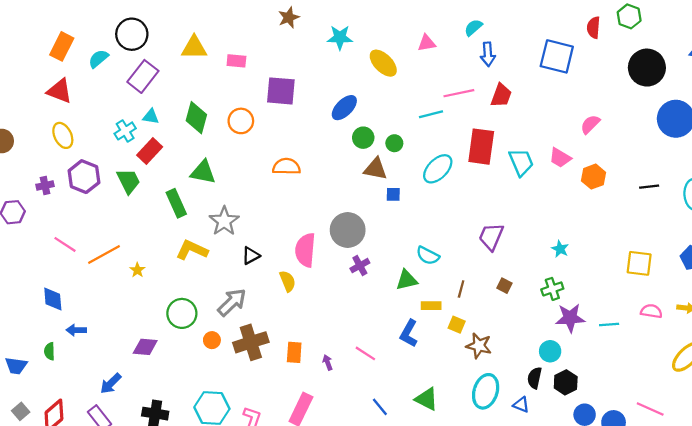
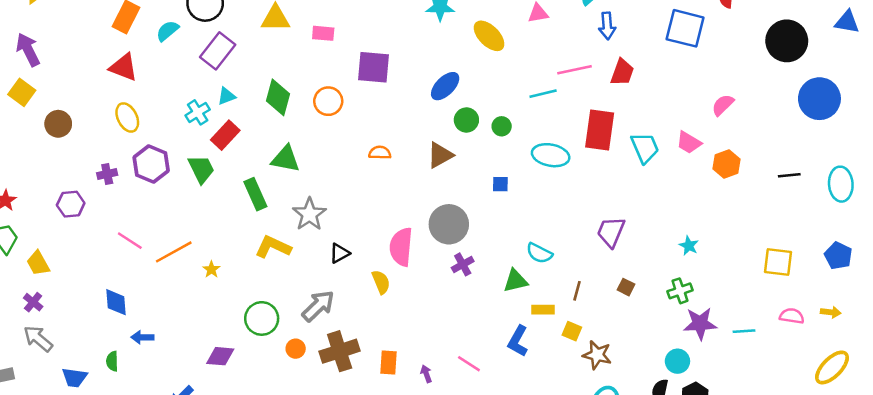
cyan triangle: (151, 117) -> (227, 96), turned -30
orange semicircle: (286, 167) -> (380, 153), size x0.7
brown triangle: (375, 169) -> (440, 155), moved, turned -40
cyan ellipse: (438, 169) -> (551, 155), turned 56

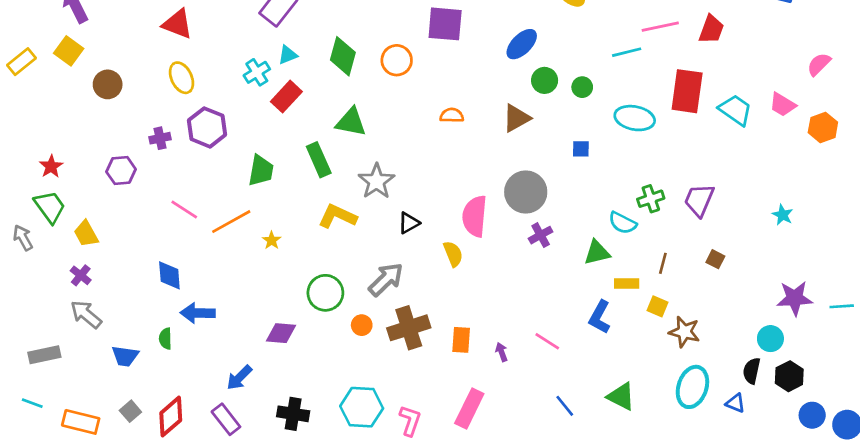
cyan trapezoid: (645, 148) -> (735, 110), turned -32
green trapezoid: (201, 169) -> (261, 170), moved, turned 36
green cross: (680, 291) -> (651, 199), moved
blue arrow: (142, 337) -> (198, 313), size x1.4

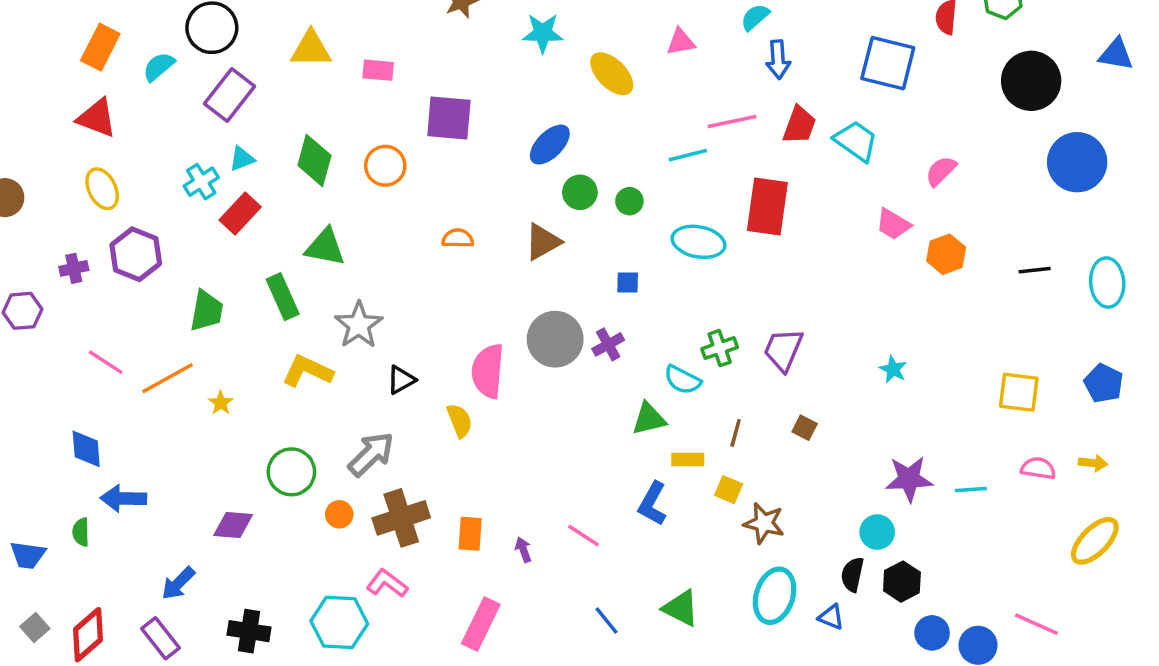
cyan trapezoid: (735, 110) -> (856, 141), moved
purple cross: (541, 235) -> (608, 344), moved
pink L-shape: (410, 421) -> (387, 583), moved, turned -72

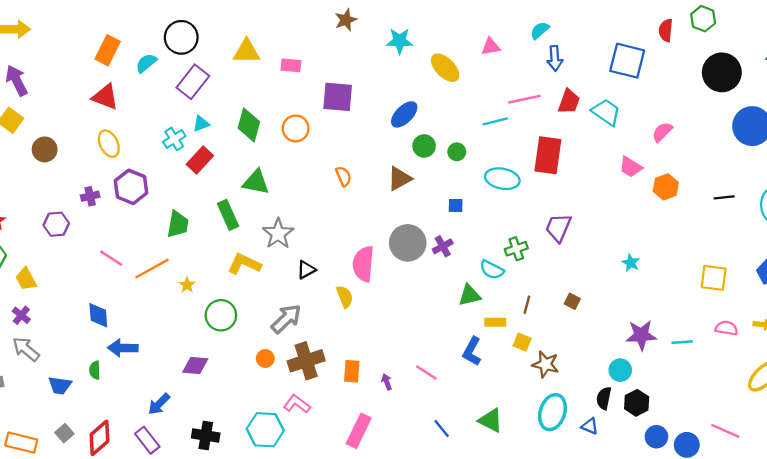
orange semicircle: (458, 238) -> (343, 176), turned 66
purple trapezoid: (783, 350) -> (558, 228), moved
green circle: (291, 472) -> (221, 315), moved

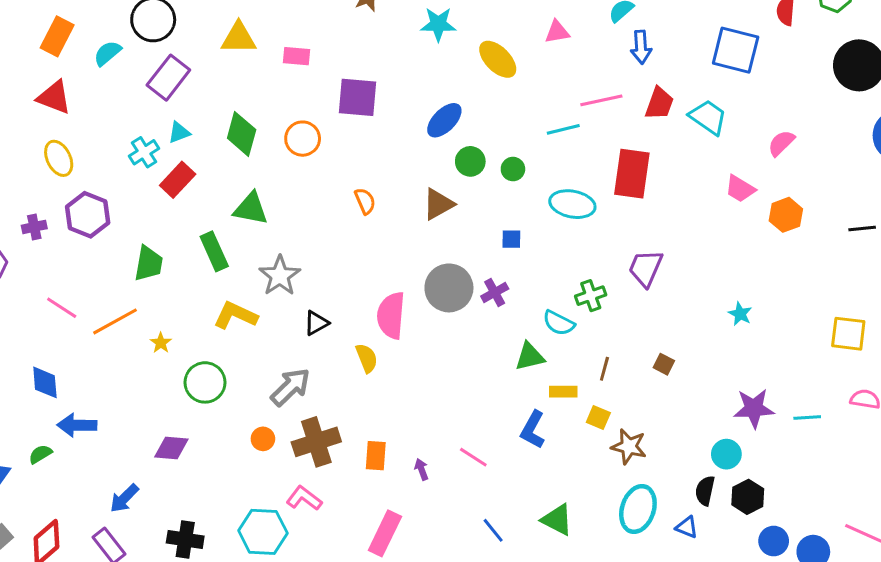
green semicircle: (95, 370) -> (40, 454), turned 60

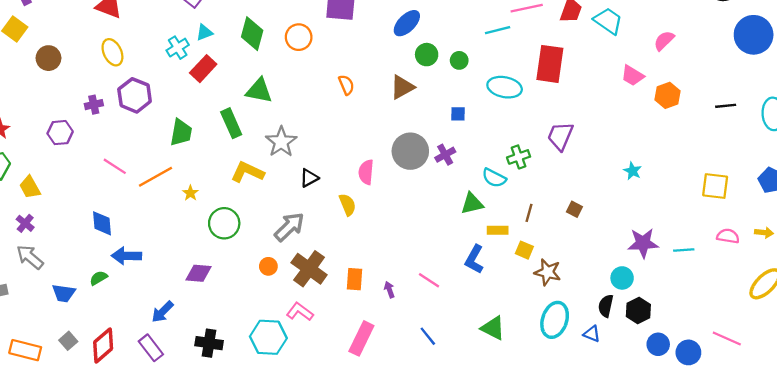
pink semicircle: (391, 315) -> (366, 172), size x0.7
brown cross: (316, 442) -> (309, 269), turned -36
blue line: (493, 530) -> (428, 336), moved

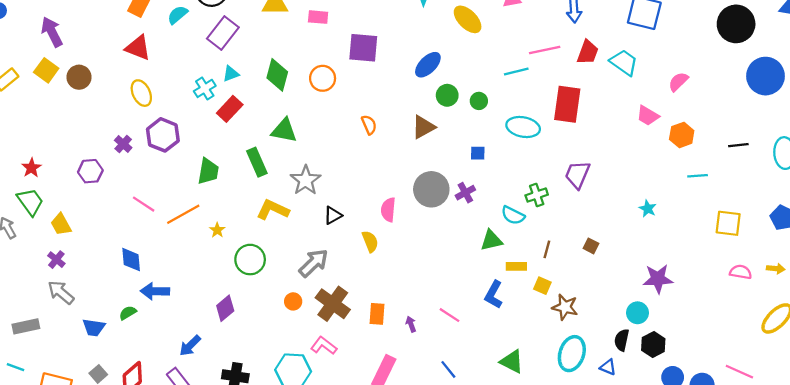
brown circle: (48, 58) -> (79, 77), moved
purple cross: (94, 105) -> (123, 144), turned -36
cyan line: (684, 250) -> (698, 176), moved
purple diamond: (199, 273) -> (225, 308), turned -45

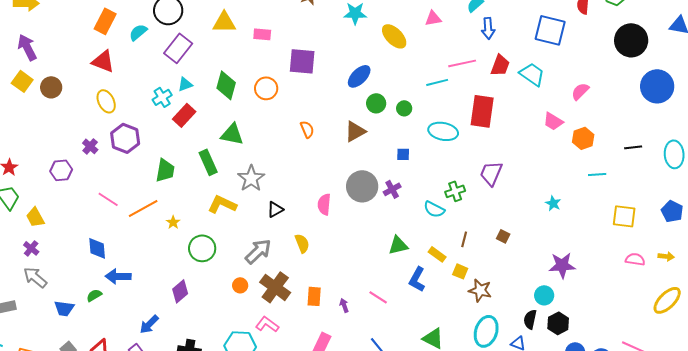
green triangle: (491, 240) -> (398, 245), moved
yellow semicircle: (370, 241) -> (302, 243), moved
yellow rectangle: (516, 266) -> (437, 254), turned 36

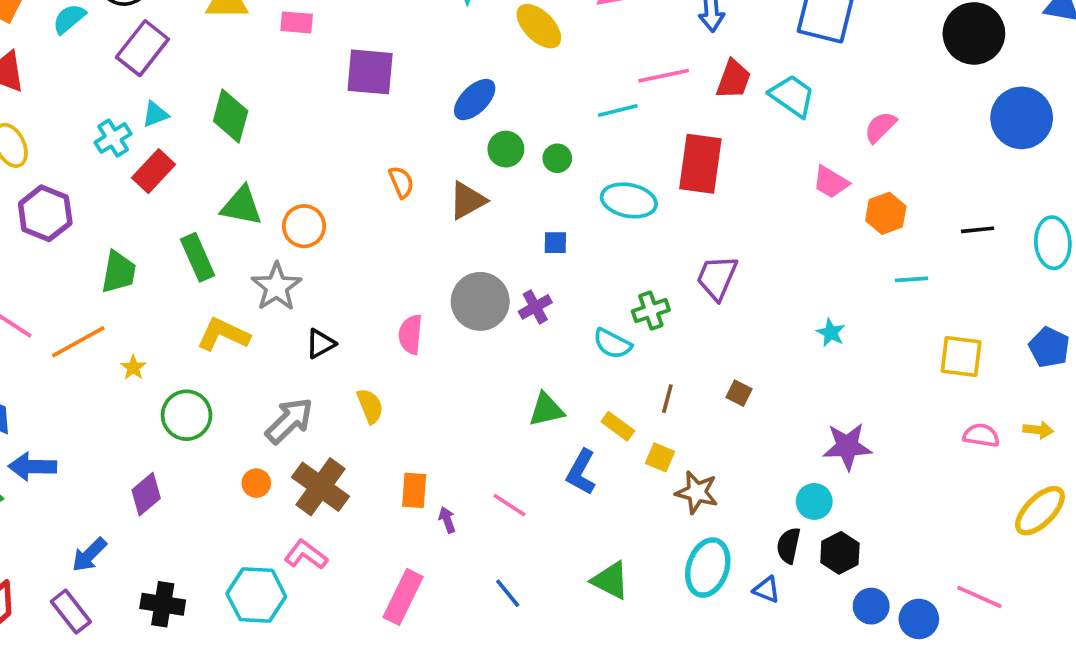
orange circle: (266, 88) -> (304, 226), moved
orange semicircle: (307, 129) -> (401, 182), moved
orange rectangle: (314, 296) -> (414, 490), moved

